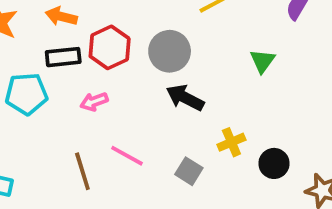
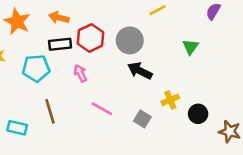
pink arrow: (94, 102) -> (80, 73), turned 84
brown line: (82, 171) -> (50, 111), moved

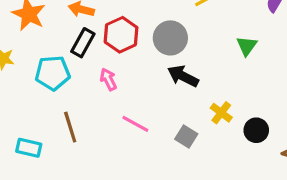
black rectangle: (60, 44) -> (83, 43), turned -55
yellow cross: (170, 100) -> (221, 113), turned -30

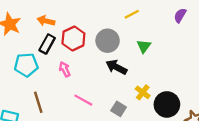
green triangle: (247, 46) -> (144, 46), moved
black circle: (256, 130) -> (167, 104), size x1.5

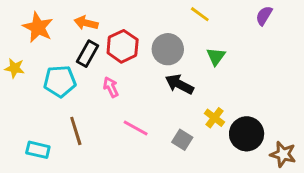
yellow line: (132, 14) -> (200, 14), turned 64

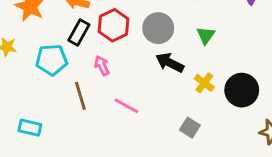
yellow cross: (214, 118) -> (204, 83), moved
brown line: (76, 131) -> (80, 96), moved
black circle: (247, 134) -> (242, 90), moved
gray square: (182, 140) -> (190, 128), moved

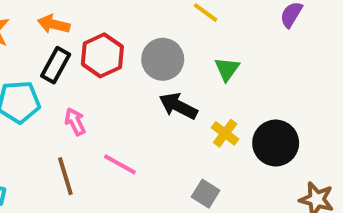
pink arrow: (102, 66) -> (75, 122), moved
brown line: (80, 96) -> (65, 176), moved

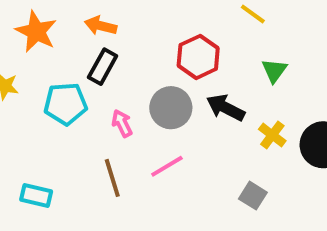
red hexagon: (102, 55) -> (198, 57), moved
gray circle: (163, 59) -> (171, 108), moved
pink line: (120, 164) -> (167, 166), turned -60

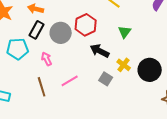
gray circle: (171, 108) -> (61, 33), moved
gray square: (253, 196) -> (106, 79), moved

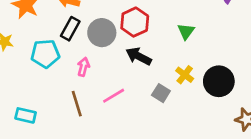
black arrow: (100, 51) -> (139, 56), moved
pink arrow: (47, 59) -> (83, 67), turned 40

